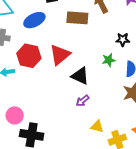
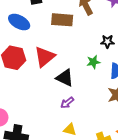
blue ellipse: (34, 20) -> (19, 22), turned 55
yellow triangle: (97, 126) -> (70, 130), moved

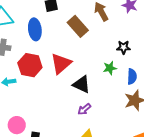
brown rectangle: (62, 20) -> (78, 26), turned 45
blue ellipse: (19, 22) -> (35, 29), turned 55

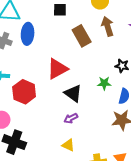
blue ellipse: (35, 29) -> (28, 34), moved
red hexagon: (30, 65) -> (24, 92), moved

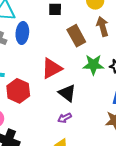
green star: (104, 83) -> (93, 65), moved, size x1.5

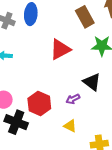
red hexagon: (18, 91) -> (39, 103), moved
black triangle: (67, 93) -> (92, 82), moved

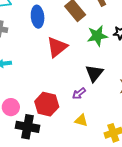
blue ellipse: (31, 14) -> (38, 17), moved
black triangle: (92, 82) -> (94, 73), turned 42

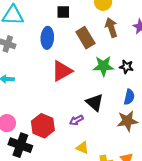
black triangle: (94, 73) -> (95, 102), turned -36
yellow triangle: (81, 120) -> (82, 148), moved

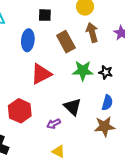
red hexagon: (43, 126) -> (20, 111), moved

